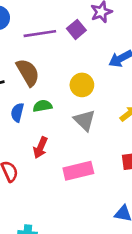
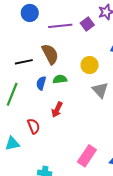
gray triangle: (84, 120) -> (100, 90), moved
pink rectangle: (78, 171) -> (87, 156), moved, turned -45

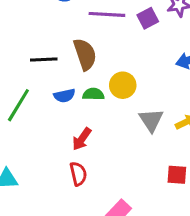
yellow circle: (90, 65) -> (123, 85), moved
blue semicircle: (41, 83) -> (64, 96), turned -128
red semicircle: (34, 126) -> (78, 174), moved

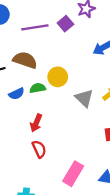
brown semicircle: (85, 54) -> (25, 60), turned -40

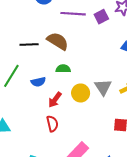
yellow circle: (58, 77) -> (81, 93), moved
blue semicircle: (17, 94) -> (38, 82), moved

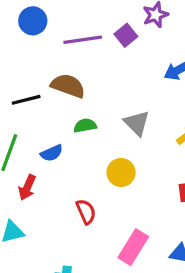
gray triangle: (103, 87) -> (137, 123), moved
yellow circle: (81, 93) -> (121, 172), moved
red arrow: (55, 100) -> (27, 187), moved

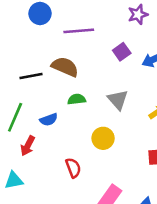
purple square: (126, 35) -> (122, 52), moved

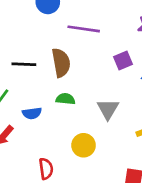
brown semicircle: (65, 67) -> (61, 63), turned 44

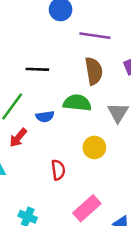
brown semicircle: (61, 63) -> (94, 71), moved
green semicircle: (65, 99) -> (77, 103), size x1.5

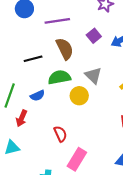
black line: (37, 69) -> (33, 59), moved
yellow circle: (94, 147) -> (79, 96), moved
pink rectangle: (87, 208) -> (77, 159), moved

